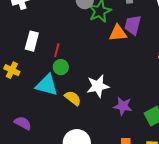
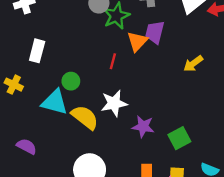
orange triangle: (118, 33) -> (137, 41), turned -42
red line: (57, 50) -> (113, 61), moved
yellow semicircle: (73, 98) -> (85, 117), size x1.4

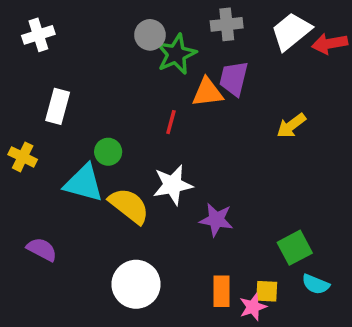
orange triangle: (137, 41) -> (208, 92), turned 40
green square: (179, 138) -> (295, 248), moved

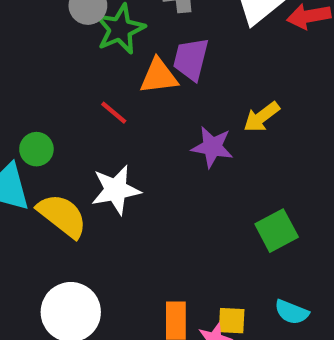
red line: (171, 122) -> (114, 113), turned -65
purple star: (216, 220) -> (212, 147), moved
green square: (295, 248) -> (277, 231), moved

